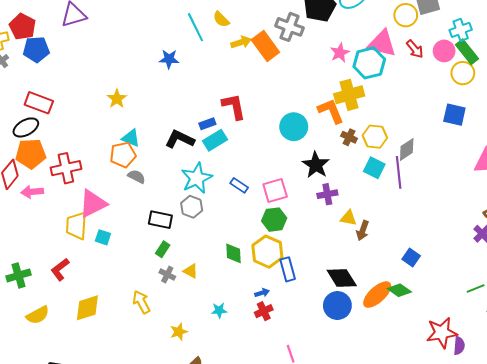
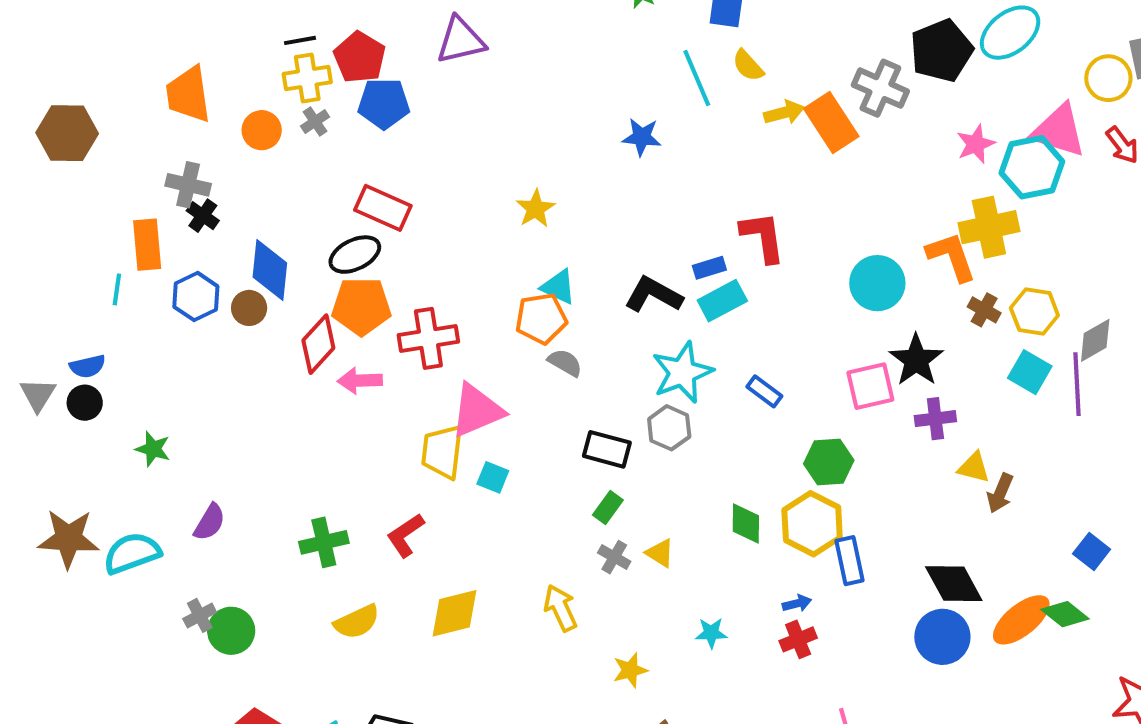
pink square: (275, 190) -> (870, 386), moved

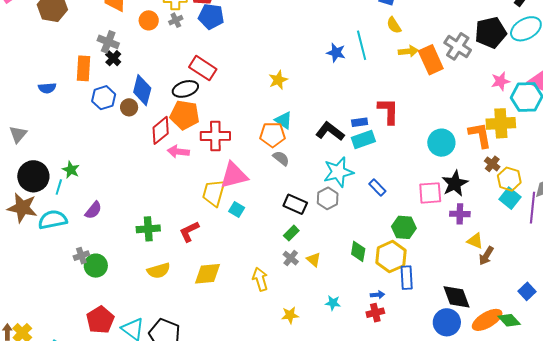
cyan line: (697, 78) -> (362, 45), moved
cyan line: (117, 289) -> (59, 187), moved
yellow hexagon: (1034, 312) -> (509, 179), moved
blue semicircle: (88, 366) -> (47, 88), moved
black circle: (85, 403) -> (33, 176), moved, size x1.8

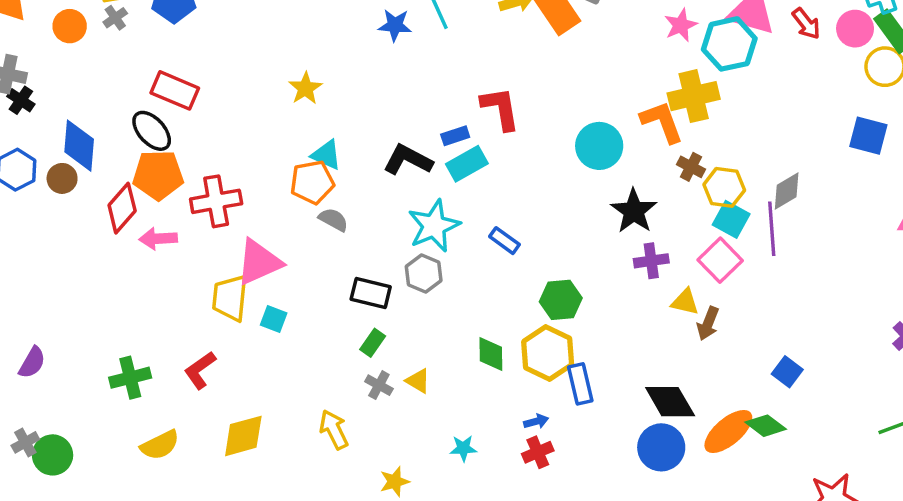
black ellipse: (185, 89) -> (152, 131), turned 75
pink square: (430, 193) -> (720, 260), moved, turned -30

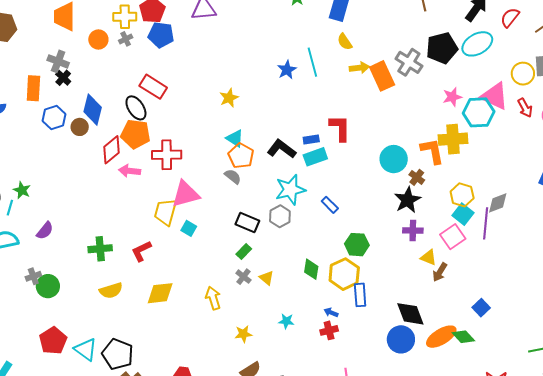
blue star: (395, 25) -> (287, 70), turned 30
brown cross: (691, 167) -> (417, 177), moved
orange pentagon: (312, 182) -> (241, 156), moved, turned 30
blue arrow: (536, 421) -> (331, 313), turned -152

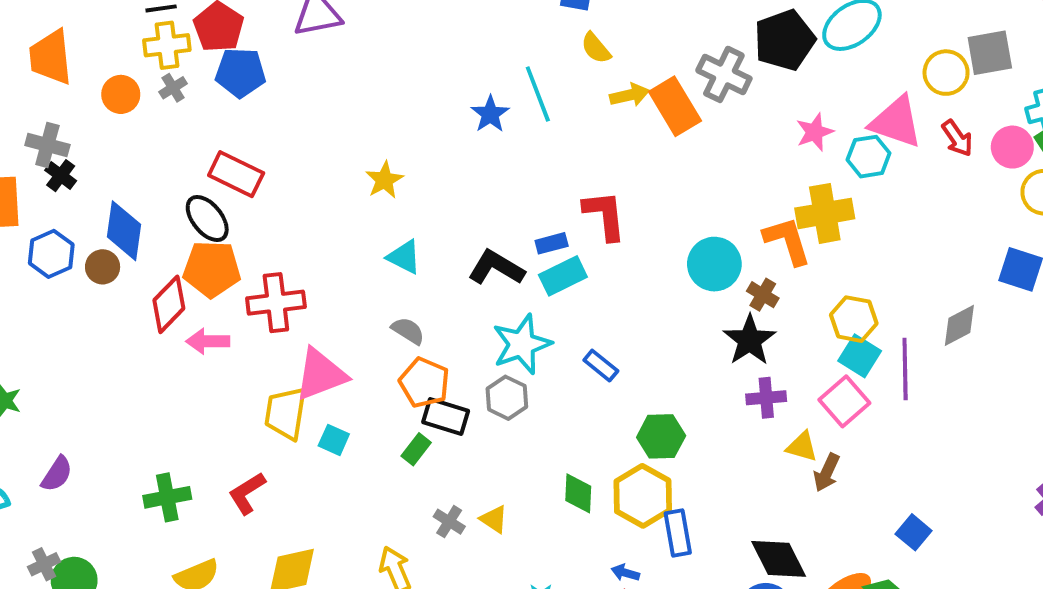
cyan hexagon: (479, 112) -> (869, 157), size x0.7
orange pentagon: (241, 156) -> (424, 383), moved
gray diamond: (498, 203) -> (959, 325), moved
green rectangle: (244, 251) -> (416, 449), moved

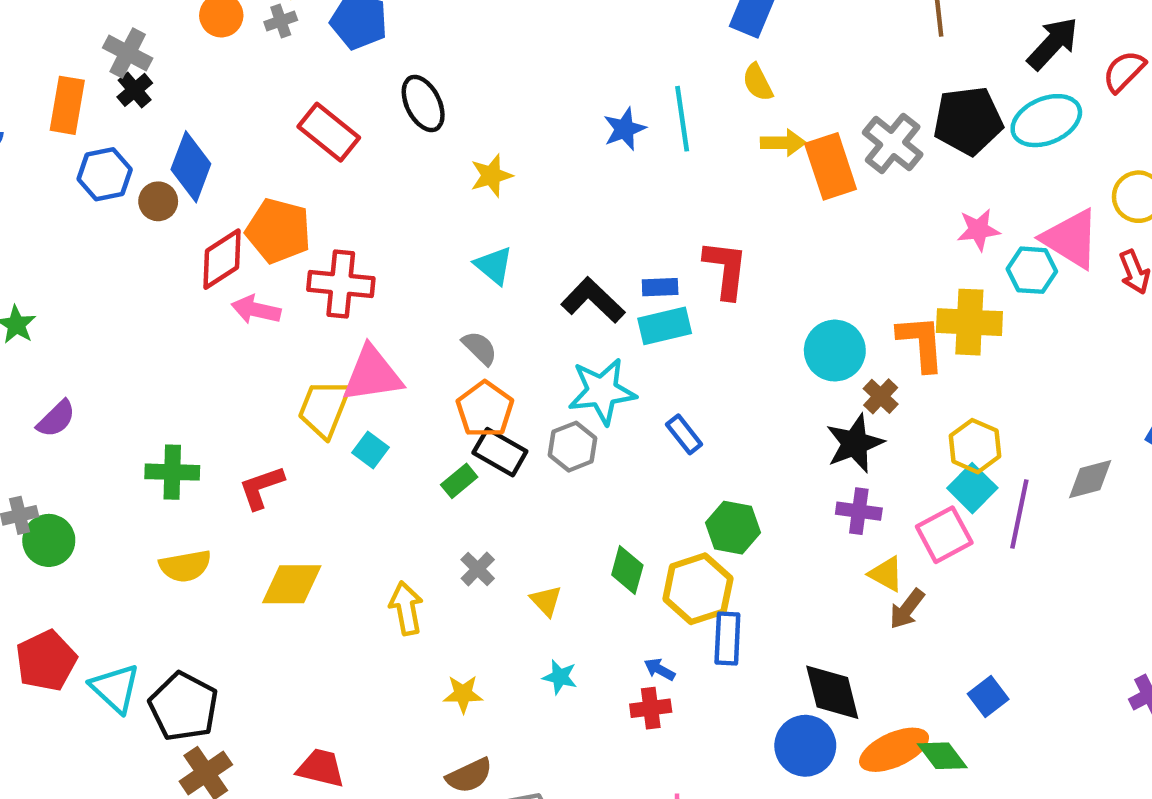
black ellipse: (207, 219) -> (423, 104), moved
yellow triangle: (494, 519) -> (546, 601), moved

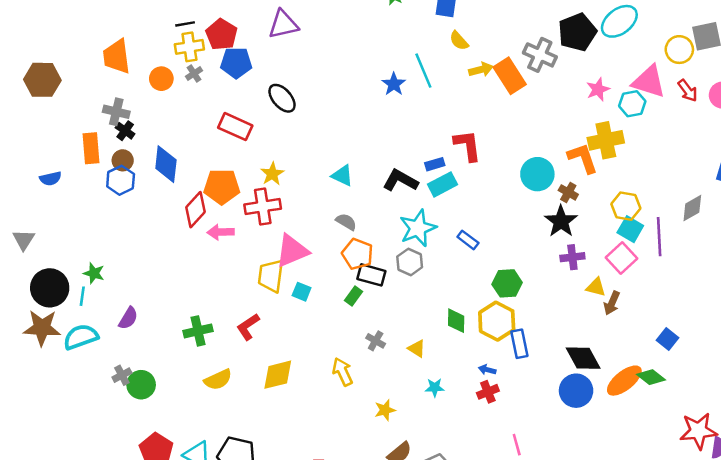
yellow star: (491, 176) -> (272, 174), moved
brown circle: (158, 201) -> (123, 160), moved

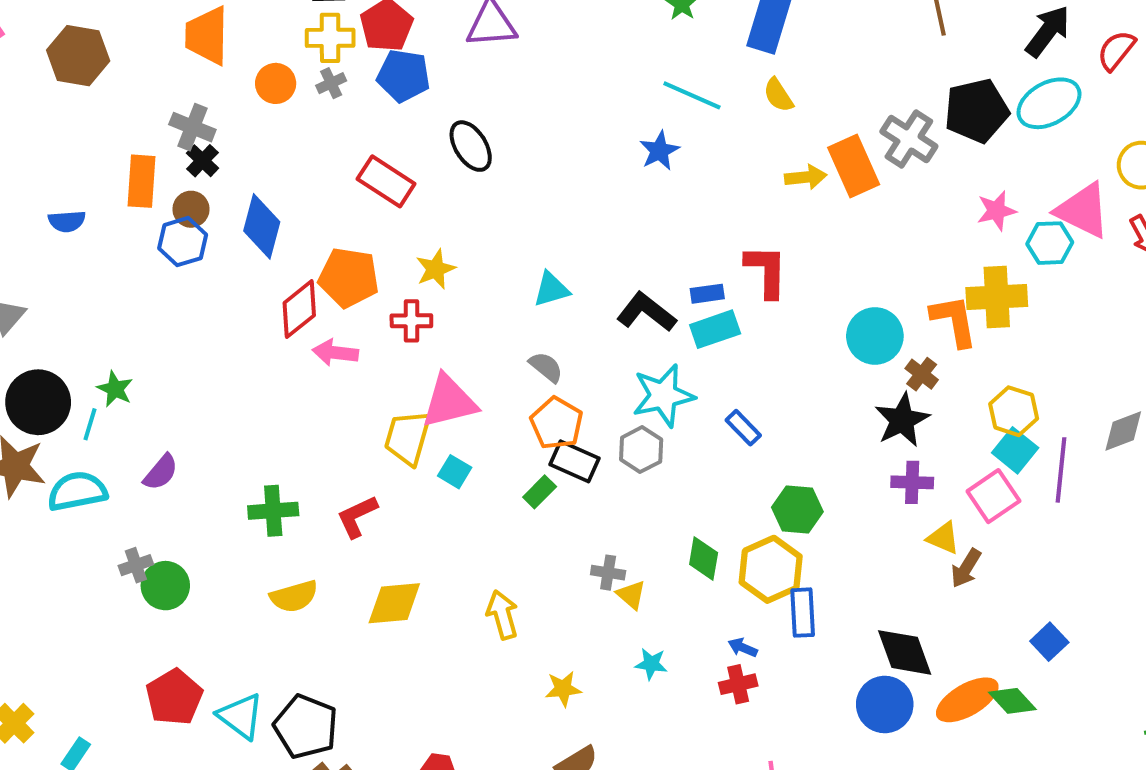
yellow arrow: (481, 70) -> (806, 177), moved
cyan line: (423, 71) -> (692, 95), moved, turned -52
cyan triangle: (342, 175) -> (551, 289), turned -50
red cross: (263, 207) -> (411, 321), size x0.7
gray cross: (376, 341) -> (608, 573), moved, turned -30

